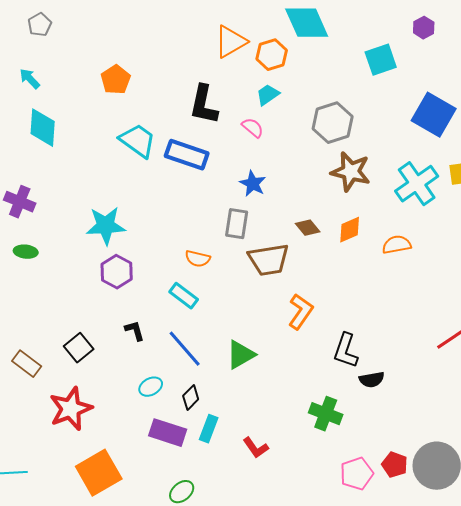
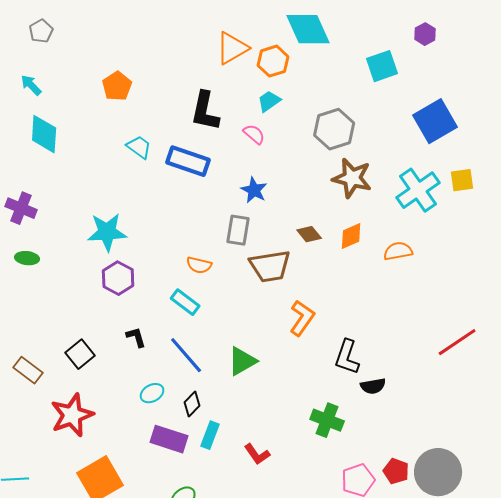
blue square: (434, 115) -> (435, 121), turned 30
cyan trapezoid: (138, 141) -> (139, 147), size x0.7

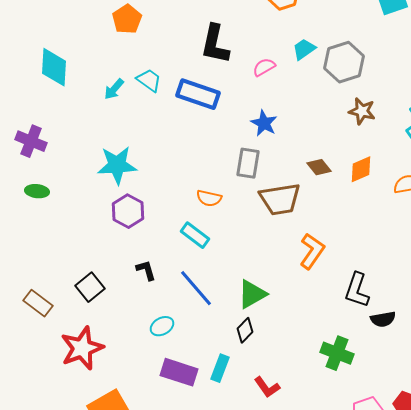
cyan arrow: (31, 85) -> (114, 89), moved, turned -95
cyan trapezoid: (269, 101) -> (304, 49), moved
pink semicircle: (254, 134) -> (264, 67), turned -70
brown star: (352, 178) -> (362, 111), size x0.7
black diamond: (192, 404) -> (245, 330), moved

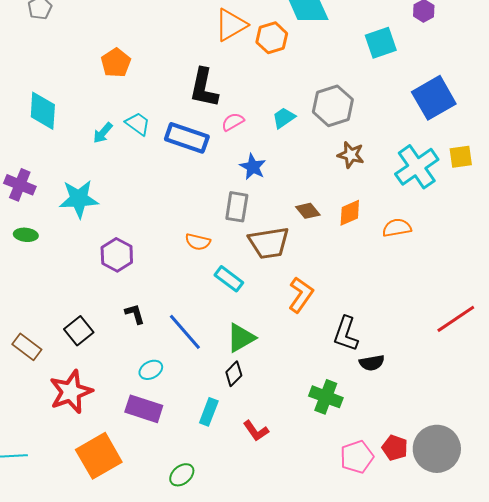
cyan trapezoid: (304, 49) -> (284, 118), moved
pink semicircle: (264, 67) -> (233, 122), moved
cyan star: (117, 165) -> (79, 199), moved
cyan rectangle: (195, 235) -> (229, 279), moved
purple rectangle: (179, 372) -> (144, 409), moved

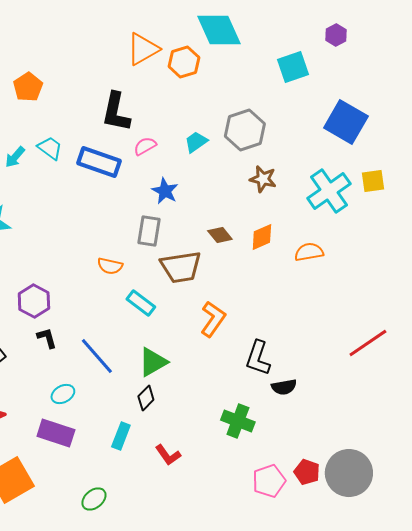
blue square: (434, 98) -> (346, 122), turned -30
purple hexagon: (117, 255) -> (34, 301), moved

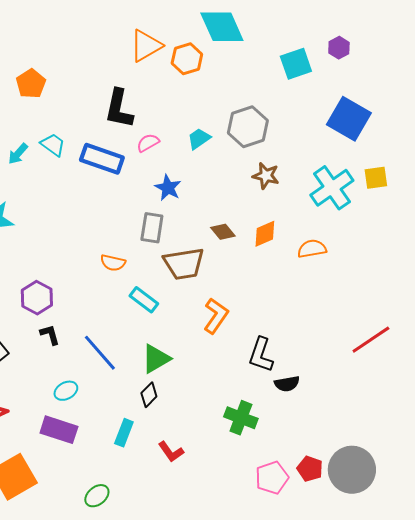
purple hexagon: (336, 35) -> (339, 48), moved

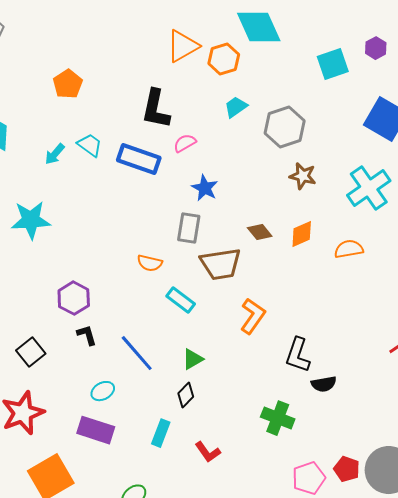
cyan trapezoid: (199, 139) -> (236, 107), moved
green triangle: (156, 359) -> (193, 359), size x0.7

